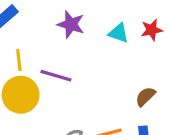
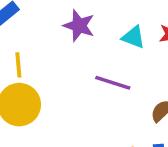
purple line: (56, 76) -> (113, 83), moved

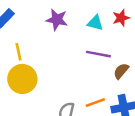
purple line: (113, 83) -> (98, 54), moved

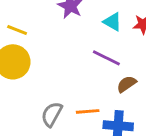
yellow line: (18, 52) -> (17, 30), turned -72

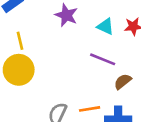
yellow line: (17, 30) -> (20, 41), turned 60

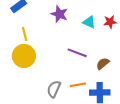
purple line: (103, 59) -> (77, 53), moved

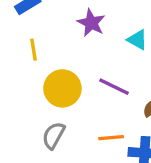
yellow circle: (24, 56) -> (62, 88), moved
gray semicircle: (54, 89) -> (54, 135), moved

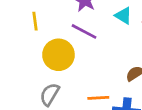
purple line: (114, 87) -> (84, 31), moved

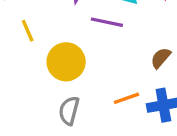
purple line: (84, 31) -> (107, 22), moved

